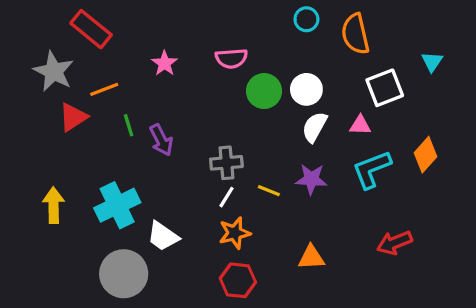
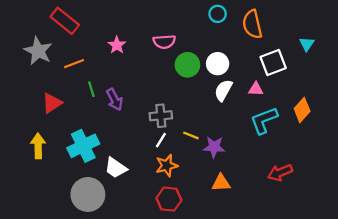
red triangle: (73, 117) -> (52, 103), moved
purple star: (311, 179) -> (214, 147), moved

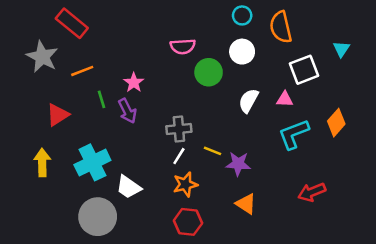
pink star: (117, 45) -> (134, 83), moved
white circle: (218, 64) -> (242, 52), moved
orange triangle: (221, 183) -> (246, 204), turned 36

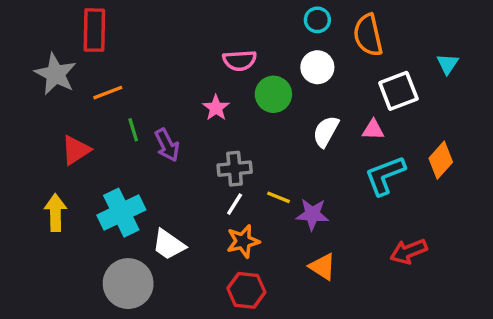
red rectangle: (72, 23) -> (94, 30), turned 52
pink star: (134, 83) -> (216, 108), moved

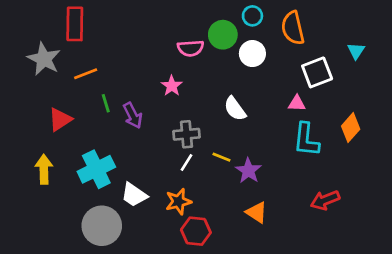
green circle: (273, 94) -> (223, 35), moved
white semicircle: (326, 131) -> (235, 109), moved, turned -65
cyan L-shape: (385, 175) -> (306, 140), turned -63
purple star: (312, 214) -> (248, 171), turned 30
orange star: (243, 241) -> (178, 202), moved

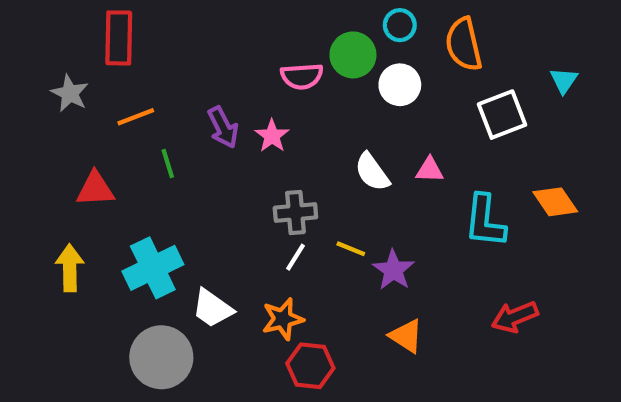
gray star: (44, 59) -> (70, 93), size x0.7
pink triangle: (297, 103) -> (430, 170), moved
purple arrow: (133, 115) -> (223, 127), moved
red triangle: (60, 119) -> (95, 189), turned 30
orange diamond: (351, 128) -> (555, 202), turned -76

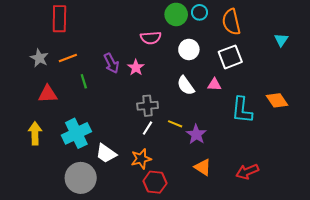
green circle: (353, 55) -> (176, 14), moved
white circle: (400, 85) -> (189, 49), moved
gray star: (70, 93) -> (39, 58), moved
white square: (502, 115) -> (230, 57), moved
red arrow: (515, 317) -> (247, 172), moved

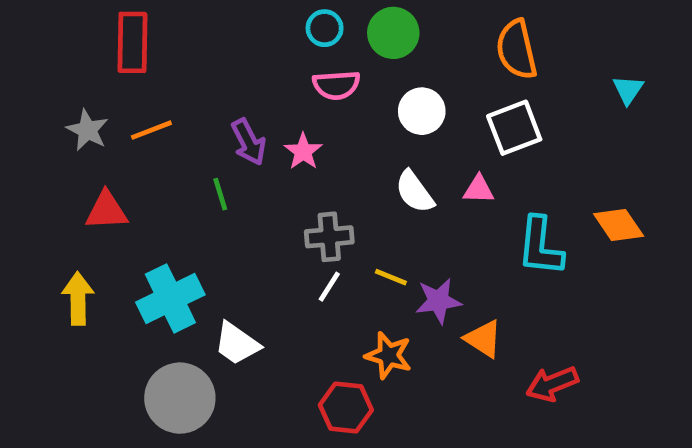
cyan circle: (200, 12) -> (325, 28), moved
green line: (84, 81) -> (220, 194), moved
purple star: (196, 134) -> (438, 301), turned 30
orange star: (141, 159) -> (389, 355), moved, turned 30
orange triangle: (203, 167) -> (483, 339), moved

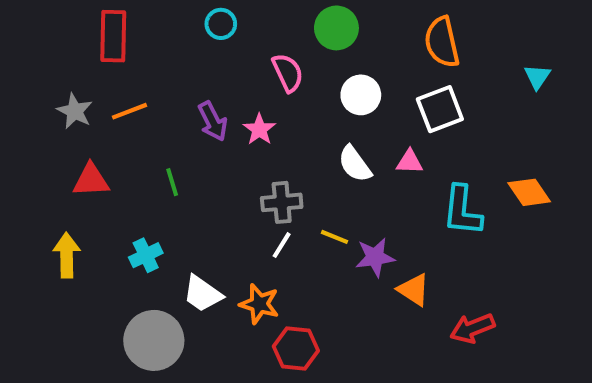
cyan circle: (325, 28) -> (221, 24), moved
pink semicircle: (336, 85) -> (288, 73), turned -111
green line: (220, 194) -> (172, 182), moved
cyan cross: (170, 298) -> (146, 255), size x0.6
orange star: (389, 355) -> (259, 304), moved

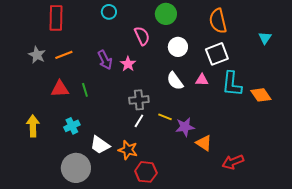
red triangle: (91, 180) -> (60, 89), moved
cyan L-shape: (462, 211) -> (232, 84), moved

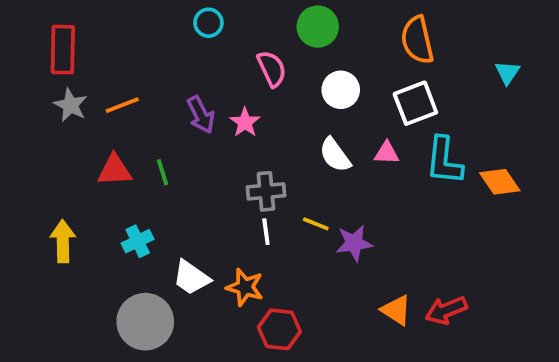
red rectangle: (56, 18) -> (63, 50), moved
white line: (139, 121) -> (266, 232), turned -40
orange triangle: (204, 143) -> (396, 310), moved

